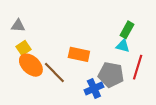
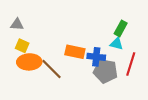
yellow square: (23, 48) -> (22, 46), turned -32
orange ellipse: (31, 65) -> (29, 62), turned -45
blue cross: (94, 89) -> (96, 57), moved, turned 30

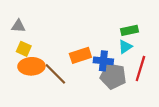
green rectangle: (121, 28) -> (130, 30), turned 49
cyan triangle: (117, 44) -> (125, 47), turned -48
orange rectangle: (75, 52) -> (80, 55), turned -30

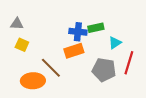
green rectangle: (130, 30) -> (96, 28), moved
blue cross: (103, 61) -> (78, 32), moved
orange ellipse: (31, 66) -> (33, 81), moved

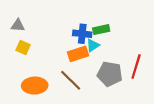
cyan triangle: (115, 43) -> (93, 45), moved
brown line: (51, 68) -> (71, 80), moved

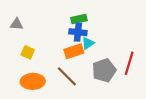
green rectangle: (101, 30) -> (79, 19), moved
yellow square: (23, 48) -> (28, 52), moved
gray pentagon: (110, 74) -> (104, 70), turned -30

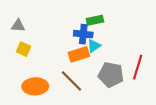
green rectangle: (79, 19) -> (95, 20), moved
yellow square: (28, 52) -> (23, 49), moved
gray pentagon: (104, 70) -> (111, 75), turned 30

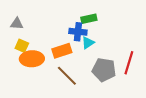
orange rectangle: (79, 54) -> (62, 51), moved
orange ellipse: (35, 86) -> (32, 59), moved

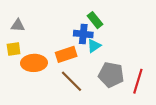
green rectangle: (89, 19) -> (95, 20), turned 63
yellow square: (22, 46) -> (14, 49), moved, turned -32
red line: (129, 63) -> (138, 81), moved

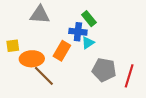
gray triangle: (18, 25) -> (40, 15), moved, size x1.5
orange rectangle: (66, 54) -> (62, 51), turned -42
brown line: (71, 81) -> (44, 76), moved

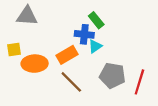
gray triangle: (40, 15) -> (27, 16), moved
orange rectangle: (62, 51) -> (67, 55), turned 30
brown line: (44, 76) -> (71, 82), moved

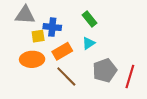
blue cross: (84, 34) -> (52, 27), moved
yellow square: (14, 49) -> (38, 36), moved
gray pentagon: (112, 75) -> (105, 70), turned -30

